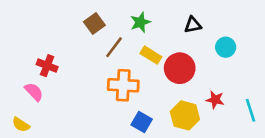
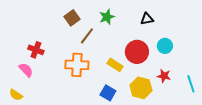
cyan circle: (226, 47) -> (165, 46), moved
yellow rectangle: (151, 55) -> (115, 65), moved
orange cross: (123, 85) -> (77, 65), moved

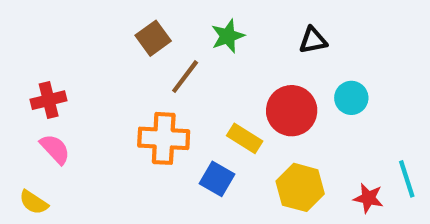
red cross: (36, 50) -> (49, 100), moved, turned -35
red star: (164, 76) -> (368, 198), moved
blue square: (108, 93) -> (217, 179), moved

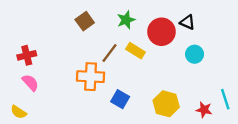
black triangle: (313, 40) -> (187, 22), moved, turned 35
brown line: (185, 77) -> (109, 53), moved
red circle: (292, 111) -> (161, 32), moved
yellow rectangle: (245, 138) -> (135, 51), moved

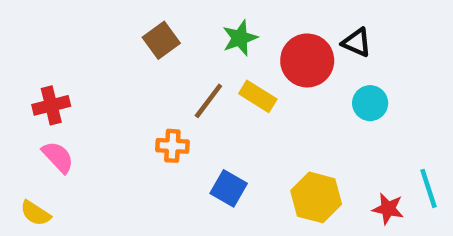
orange cross: (91, 77) -> (172, 146), size x0.6

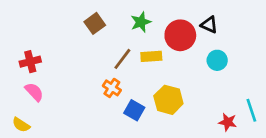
yellow rectangle: (258, 96) -> (151, 56), turned -36
orange cross: (172, 146) -> (112, 88), moved, turned 30
yellow hexagon: (316, 197) -> (168, 100), moved

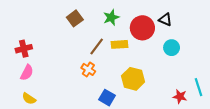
pink semicircle: (34, 92) -> (27, 73), turned 70
blue square: (134, 110) -> (107, 98), moved
yellow semicircle: (21, 125) -> (29, 99), moved

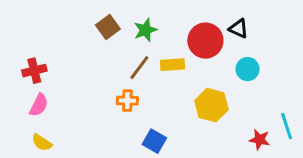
green star: (111, 17) -> (145, 30), moved
orange cross: (88, 69) -> (127, 101), turned -32
yellow hexagon: (133, 79) -> (211, 105), moved

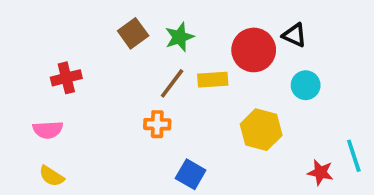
red cross: (34, 71) -> (66, 78), moved
pink semicircle: (39, 105) -> (48, 130), turned 60

